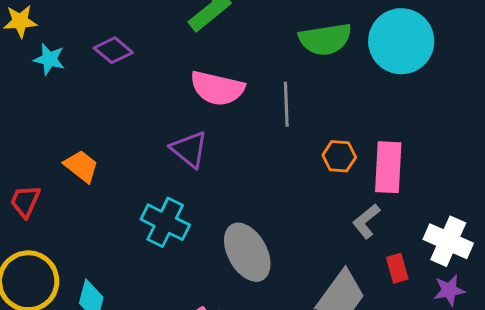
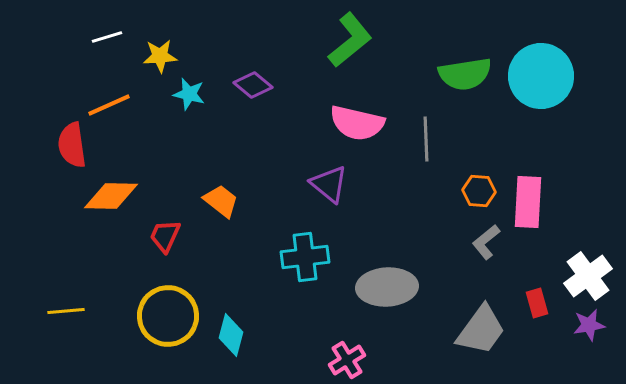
gray L-shape: (366, 221) -> (486, 242), moved
cyan cross: (165, 222) -> (305, 257), turned -33
white cross: (448, 241) -> (588, 276), turned 30
gray ellipse: (247, 252) -> (387, 287), turned -64

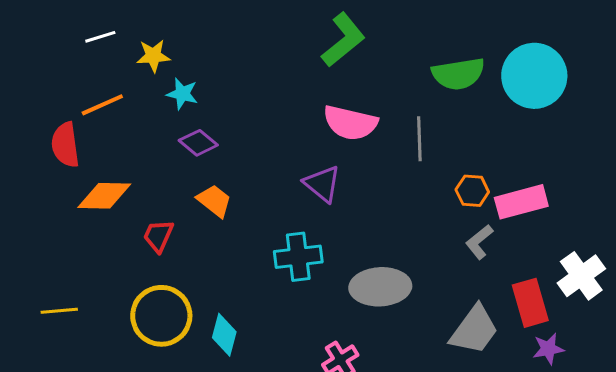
purple diamond: (253, 85) -> (198, 143), moved
pink rectangle: (528, 202) -> (521, 202), turned 72
red rectangle: (537, 303) -> (530, 303), size x1.6
purple star: (589, 325) -> (548, 349), moved

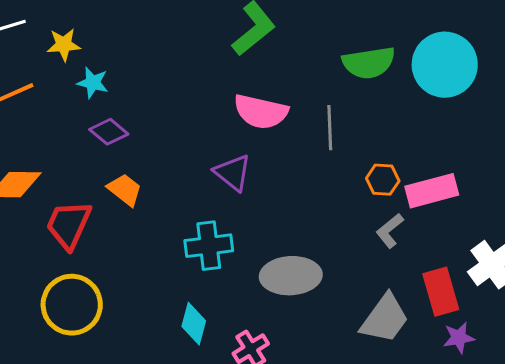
red trapezoid: (158, 236) -> (69, 225), size x1.5
cyan diamond: (224, 335) -> (194, 324), moved

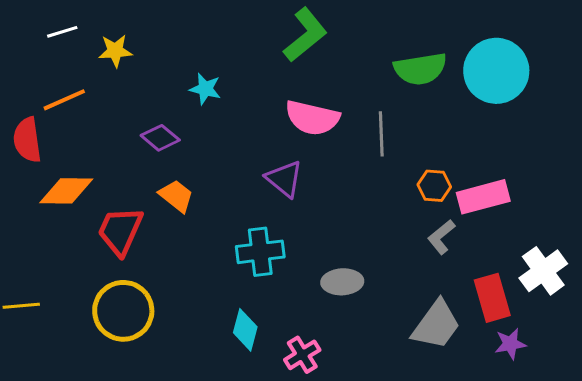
cyan star: (93, 83) -> (205, 89), moved
gray ellipse: (291, 276) -> (342, 282), size x0.7

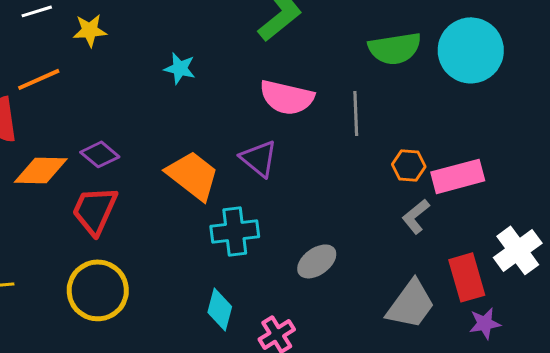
purple diamond: (160, 138) -> (100, 154), moved
orange trapezoid: (176, 196) -> (193, 175), moved, size x1.5
gray ellipse: (342, 282) -> (317, 261), turned -33

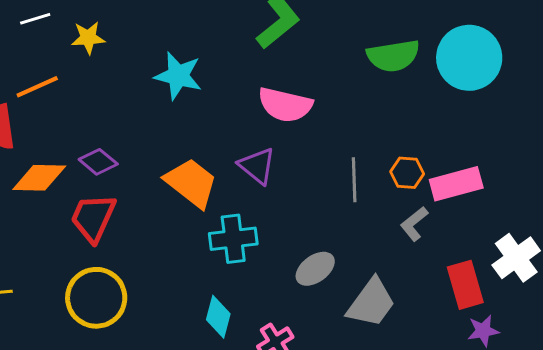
cyan star: (180, 68) -> (178, 76), size x1.5
gray line: (356, 113) -> (354, 180), moved
gray trapezoid: (411, 304) -> (371, 303), moved

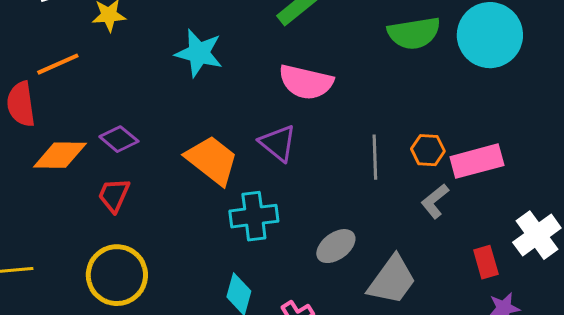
red trapezoid: (93, 218) -> (114, 195), size x0.7
red rectangle: (465, 285) -> (486, 262), size x0.7

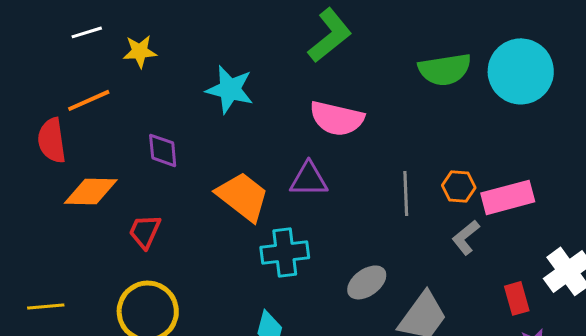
purple diamond: (119, 139) -> (163, 150), moved, turned 45
purple triangle: (278, 143) -> (309, 179), turned -39

